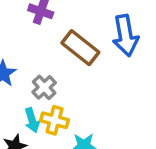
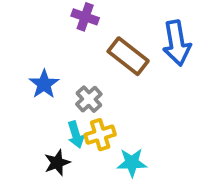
yellow cross: (55, 120) -> (100, 135), turned -32

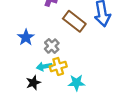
cyan arrow: (76, 135) -> (44, 66), turned 96

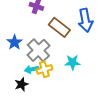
gray cross: (52, 46) -> (38, 50), size x1.6
cyan star: (76, 83) -> (72, 62), moved

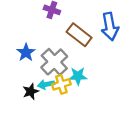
cyan star: (72, 62) -> (78, 76), moved
black star: (21, 84) -> (31, 91), moved

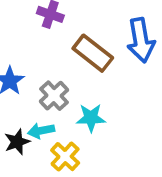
gray cross: (54, 62) -> (54, 96), size x0.7
yellow cross: (61, 84) -> (65, 157), moved, turned -30

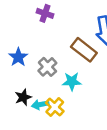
brown rectangle: (93, 53) -> (84, 50), moved
cyan arrow: (41, 131) -> (40, 105), moved

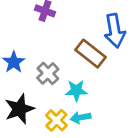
black star: (23, 97) -> (19, 109), size x1.5
cyan arrow: (40, 105) -> (81, 117), moved

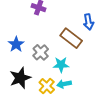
blue arrow: (115, 31) -> (88, 22), size x0.7

